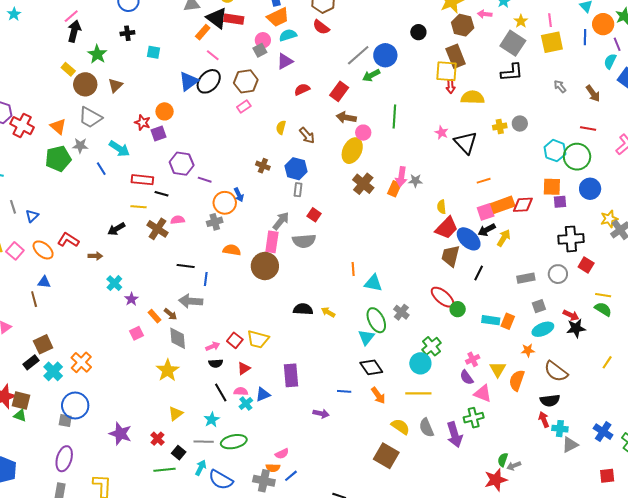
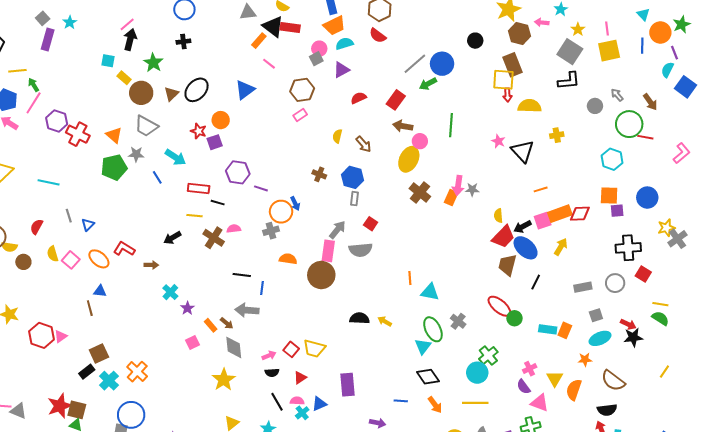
cyan square: (153, 52) -> (108, 61), moved
black ellipse: (209, 81) -> (197, 90), moved
gray circle: (520, 123) -> (595, 106), moved
green circle: (577, 157) -> (629, 124), moved
black arrow: (487, 230) -> (523, 227), moved

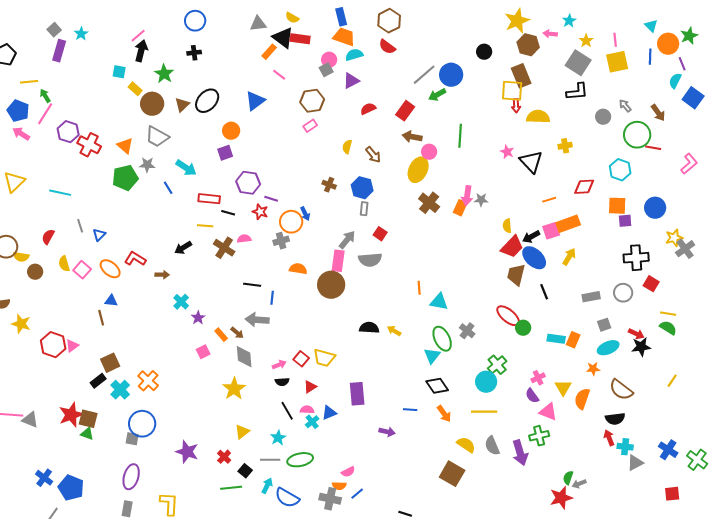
orange trapezoid: (334, 25) -> (344, 37), turned -135
red star: (199, 131) -> (260, 212), moved
red diamond: (580, 214) -> (584, 187), moved
black line: (536, 282) -> (544, 292), turned -49

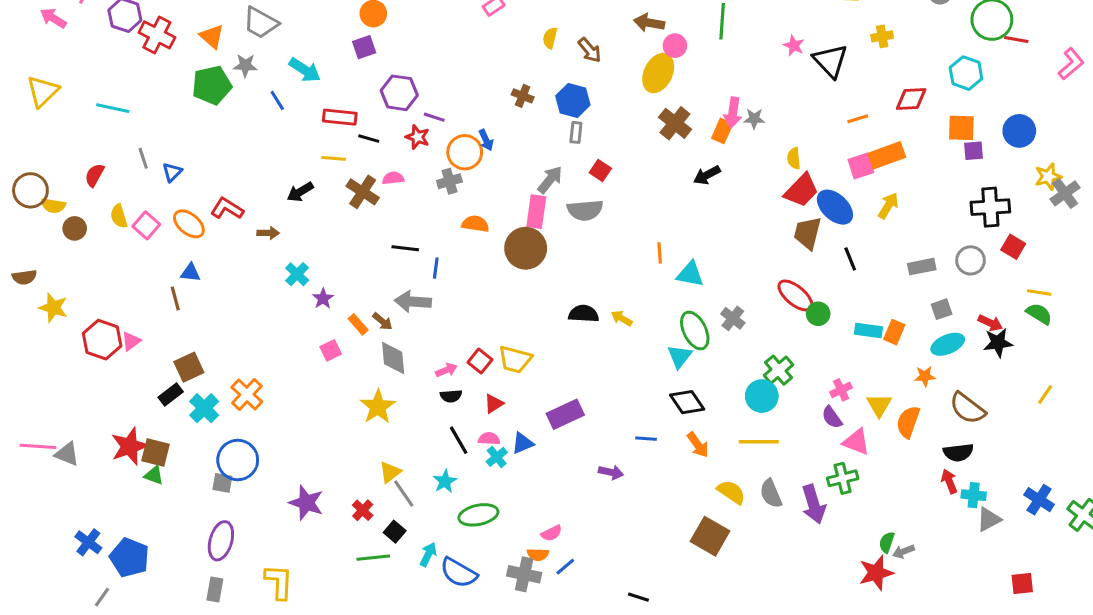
black arrow: (531, 237) -> (707, 175), moved
purple rectangle: (357, 394) -> (565, 414), turned 70
gray line: (270, 460) -> (404, 494), moved, turned 54
red square: (672, 494) -> (1022, 583), moved

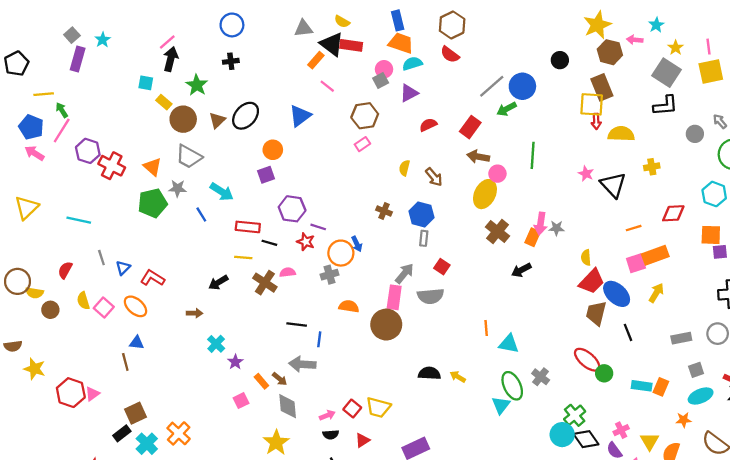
red L-shape: (227, 209) -> (153, 278), moved
black diamond: (687, 402) -> (586, 439), moved

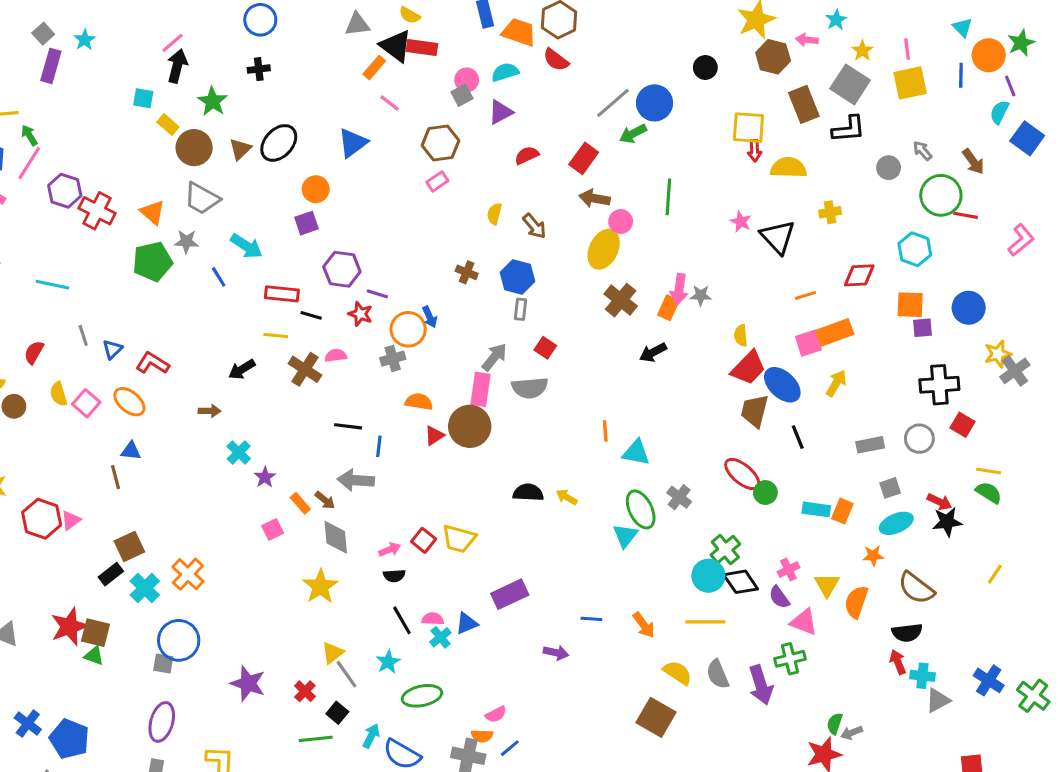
orange trapezoid: (401, 43) -> (519, 32), moved
brown rectangle: (602, 87) -> (804, 104), moved
red triangle: (362, 440) -> (434, 436), moved

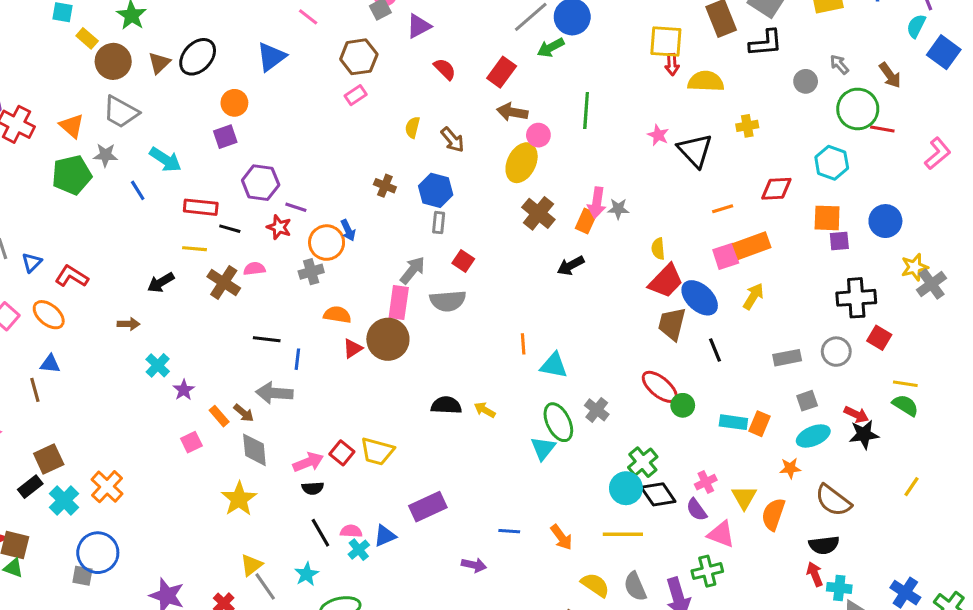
red semicircle: (527, 155) -> (445, 69), turned 70
pink arrow: (390, 550) -> (308, 462), size x1.4

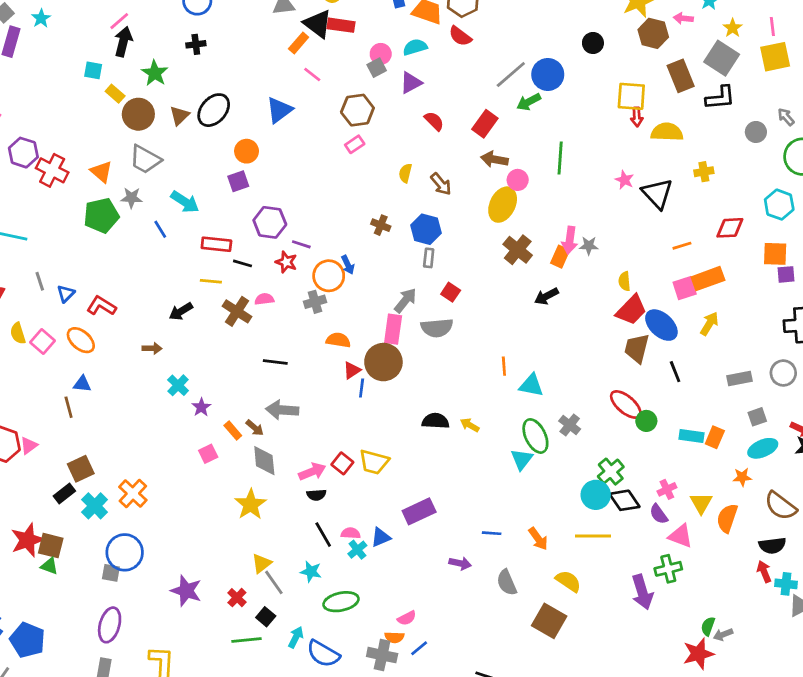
blue line: (297, 359) -> (362, 388), moved
cyan star: (307, 574) -> (311, 572), turned -30
gray semicircle: (635, 586) -> (507, 582), moved

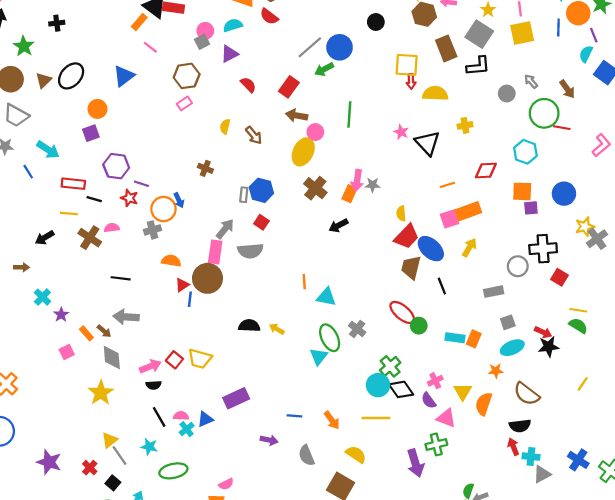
blue hexagon: (426, 229) -> (261, 190), moved
gray circle: (783, 373) -> (518, 266), moved

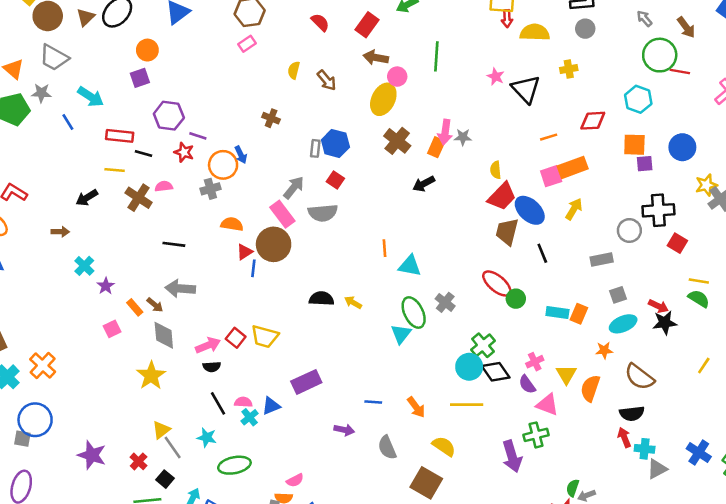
gray circle: (507, 94) -> (585, 29), moved
pink rectangle: (215, 252) -> (282, 214), turned -45

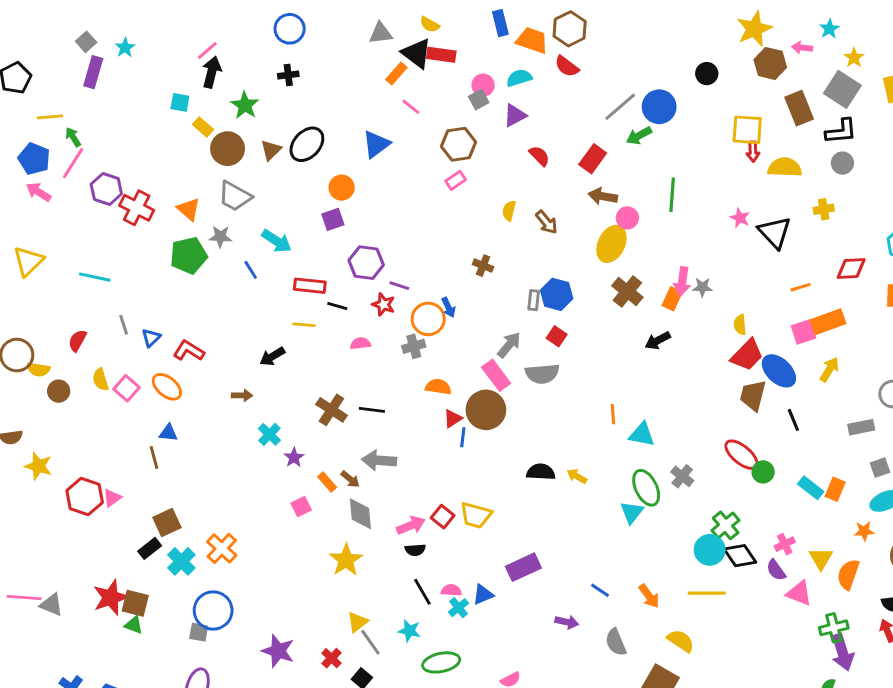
brown cross: (139, 198) -> (331, 410), moved
cyan rectangle: (557, 313) -> (811, 488), turned 30
blue line: (373, 402) -> (600, 590), turned 30
green cross: (536, 435) -> (834, 628), moved
purple arrow: (512, 456) -> (842, 652), moved

